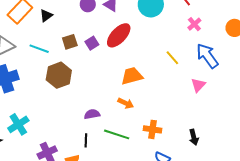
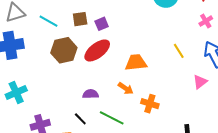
red ellipse: (119, 35) -> (97, 50), moved
orange cross: (152, 129) -> (150, 104), moved
black line: (86, 140) -> (80, 119), turned -56

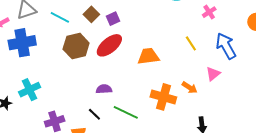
brown square: (80, 19) -> (91, 14), turned -35
pink cross: (206, 21) -> (209, 12), moved
orange arrow: (126, 88) -> (190, 88), moved
orange cross: (150, 104) -> (163, 97), size x1.4

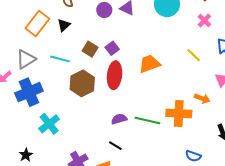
red ellipse: (109, 45) -> (115, 75), turned -32
orange trapezoid: (148, 56) -> (149, 64), moved
cyan cross: (30, 90) -> (49, 124), moved
green line: (126, 112) -> (147, 120), moved

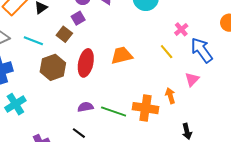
pink cross: (204, 21) -> (181, 29), moved
purple square: (112, 48) -> (78, 18), moved
orange arrow: (202, 98) -> (170, 96), turned -133

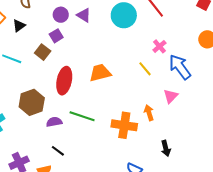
brown hexagon: (53, 67) -> (32, 102), moved
purple semicircle: (85, 107) -> (54, 122), moved
green line: (114, 112) -> (82, 116), moved

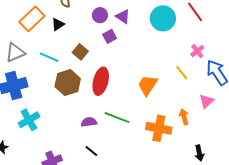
purple square: (56, 36) -> (110, 36), moved
orange trapezoid: (100, 73) -> (148, 85), moved, turned -45
brown hexagon: (32, 102) -> (68, 83), moved

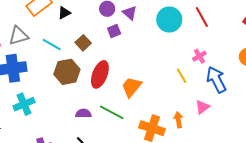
orange trapezoid: (148, 85) -> (131, 87), moved

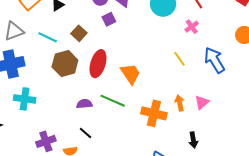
pink cross: (199, 56) -> (192, 27), moved
orange trapezoid: (131, 87) -> (130, 74), turned 110
cyan cross: (24, 104) -> (25, 99), turned 35
pink triangle: (202, 107) -> (202, 102), moved

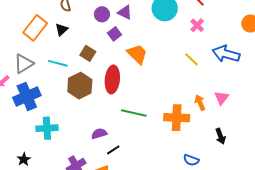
blue arrow: (214, 60) -> (226, 54), turned -32
orange trapezoid: (130, 74) -> (137, 54), moved
purple semicircle: (84, 104) -> (99, 134), moved
black line: (86, 133) -> (113, 150), turned -64

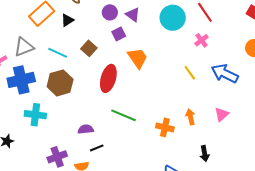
brown hexagon: (80, 86) -> (60, 83), moved
pink triangle: (222, 98) -> (222, 114), moved
orange cross: (177, 118) -> (165, 127), size x0.7

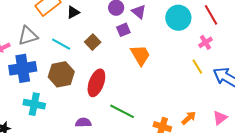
yellow line: (190, 73) -> (197, 67), moved
red ellipse: (108, 78) -> (96, 83), moved
orange arrow: (190, 117) -> (189, 118), turned 56

